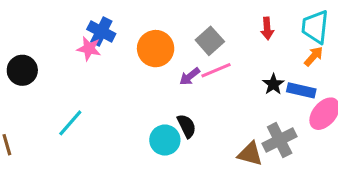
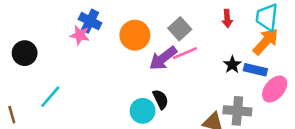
orange arrow: (314, 56) -> (266, 42), size x1.6
purple arrow: (190, 76) -> (163, 58), size x1.6
cyan line: (70, 123) -> (50, 97), moved
gray cross: (280, 140) -> (237, 111), turned 32

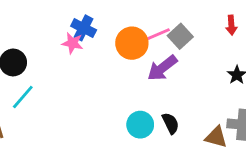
pink line: (185, 53) -> (157, 35), moved
cyan line: (50, 97) -> (23, 97), moved
black semicircle: (161, 99) -> (171, 123), moved

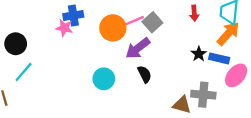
blue cross: (84, 28) -> (73, 15), turned -36
black semicircle: (171, 123) -> (145, 74), moved
cyan circle: (140, 125) -> (104, 79), moved

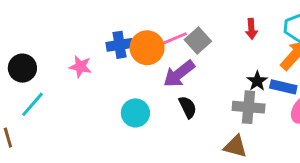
blue cross: (73, 15) -> (120, 45), moved
pink star: (64, 28) -> (80, 67), moved
gray cross: (203, 95) -> (249, 107), moved

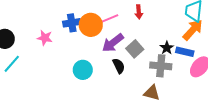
red arrow: (251, 29) -> (139, 12), moved
gray square: (198, 40) -> (135, 49), moved

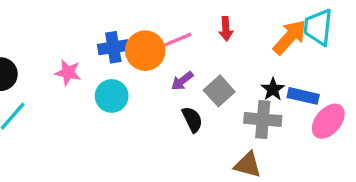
orange arrow: (193, 30) -> (290, 37), moved
purple arrow: (113, 43) -> (182, 81), size x0.6
cyan circle: (83, 70) -> (112, 96), moved

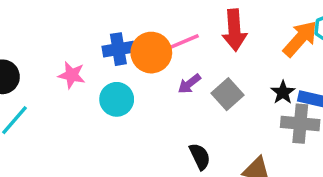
red arrow: (226, 29) -> (234, 30), size x1.6
black semicircle: (192, 119) -> (200, 156), moved
gray cross: (263, 119) -> (300, 124), moved

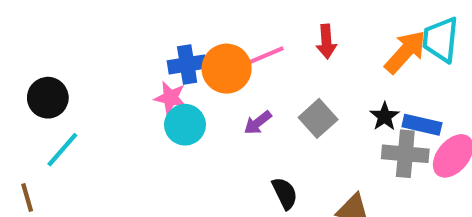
red arrow: (234, 30) -> (326, 42), size x0.7
pink star: (72, 75) -> (170, 98), moved
purple arrow: (189, 84) -> (258, 123), moved

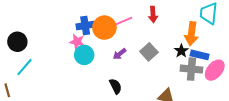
orange arrow: (405, 52) -> (191, 34), moved, turned 145
black semicircle: (285, 193) -> (116, 86), moved

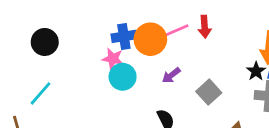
red arrow: (153, 14) -> (205, 27), moved
black circle: (17, 42) -> (45, 42), moved
gray square: (149, 52) -> (209, 92), moved

